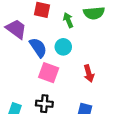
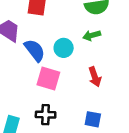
green arrow: (68, 20) -> (92, 35), moved, turned -80

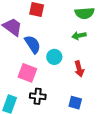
cyan circle: (64, 48) -> (54, 57), moved
pink square: (48, 78) -> (27, 73), moved

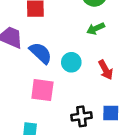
black cross: (38, 96) -> (82, 116), moved

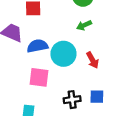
blue semicircle: (41, 53) -> (38, 46), turned -54
cyan circle: (71, 62) -> (63, 54), size x1.5

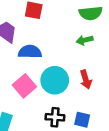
cyan circle: (63, 54) -> (55, 80), moved
pink square: (39, 77) -> (24, 86), turned 30

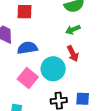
red arrow: (86, 79) -> (73, 54), moved

